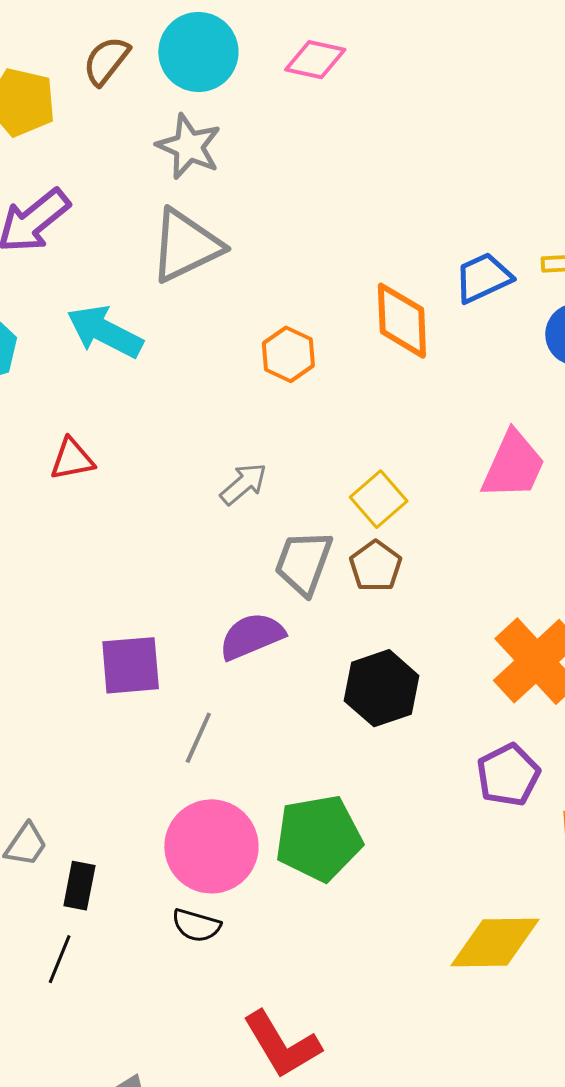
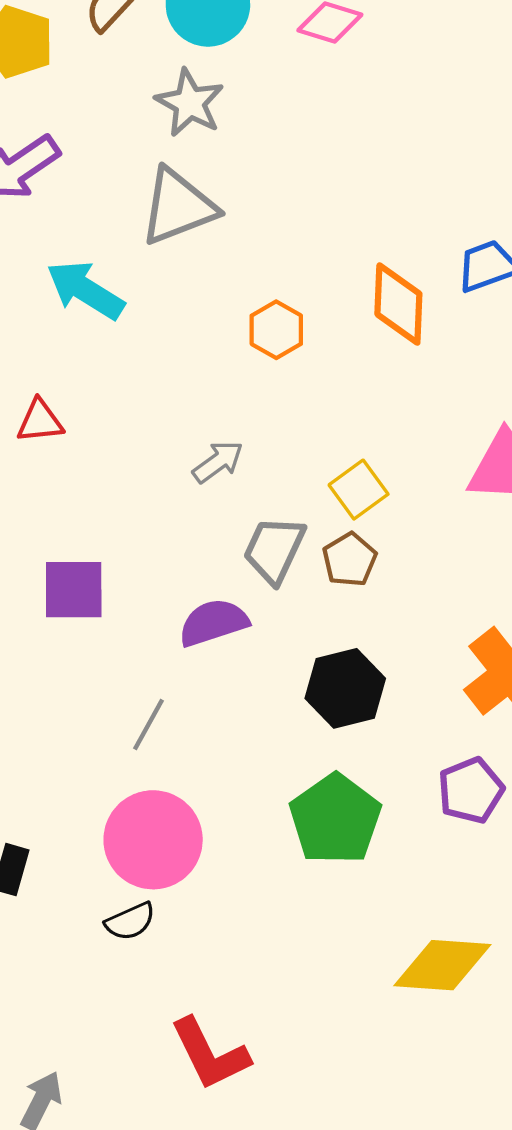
purple square: (131, 665) -> (74, 590), moved
green pentagon: (319, 838) -> (335, 819), moved, turned -30
black semicircle: (196, 925) -> (130, 921), turned -45

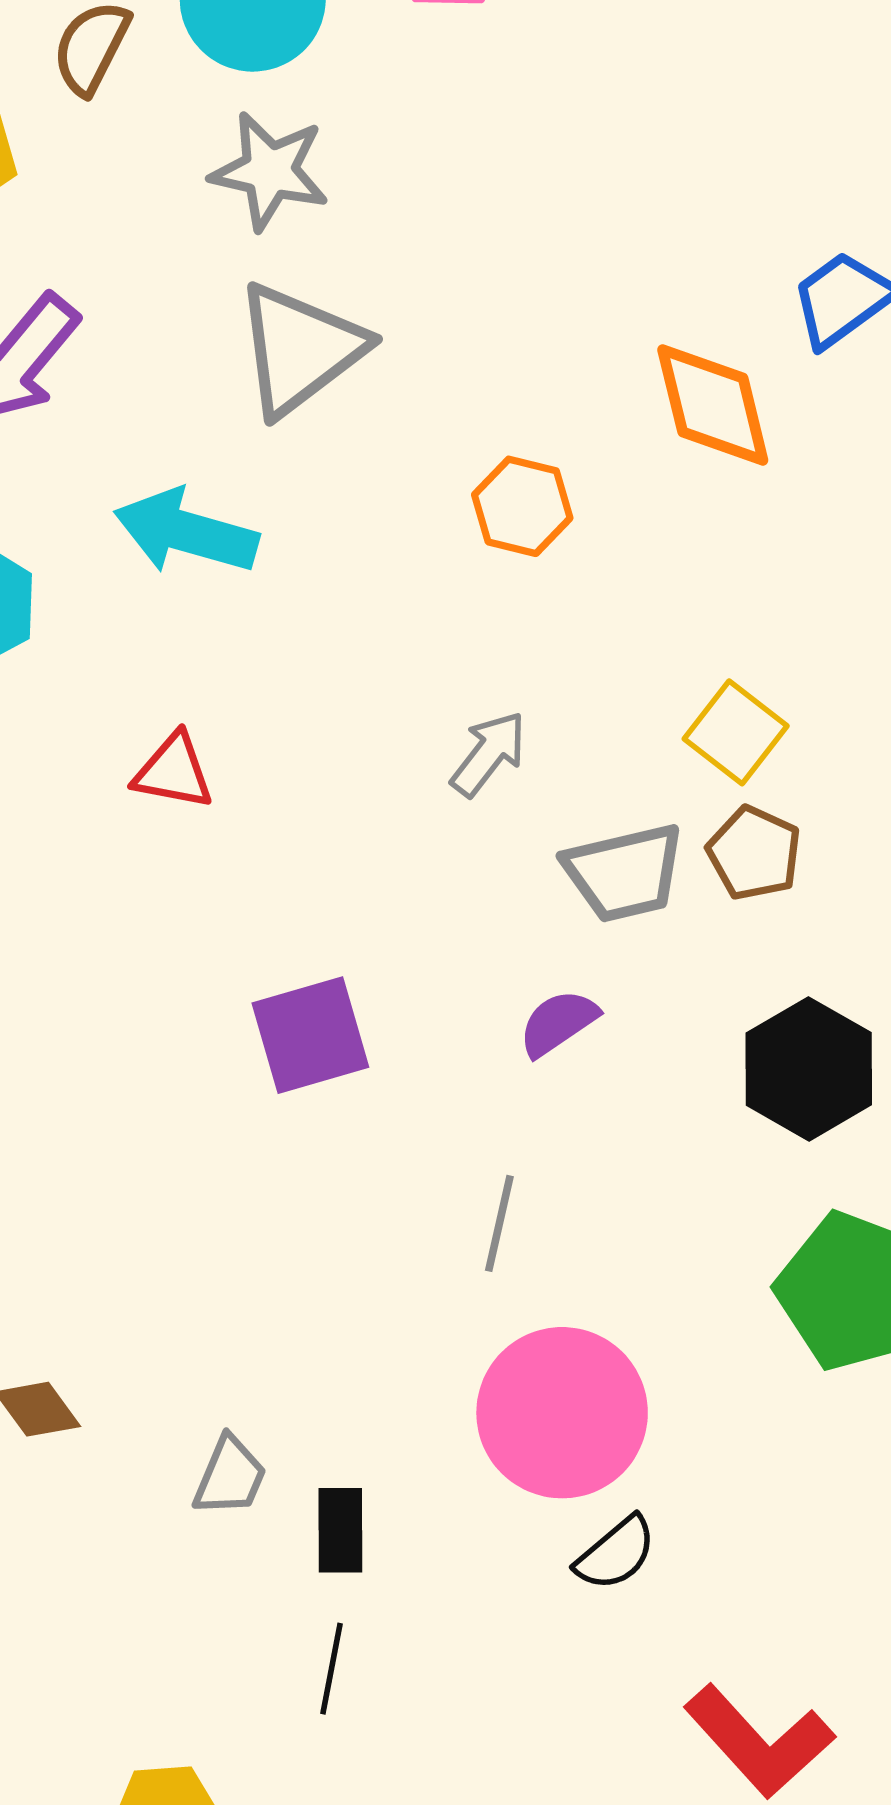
red triangle: (40, 421) -> (174, 771), turned 33
gray trapezoid: (274, 550) -> (624, 873), turned -112
purple semicircle: (213, 623) -> (558, 1023), size x0.7
black semicircle: (130, 921) -> (616, 1553), moved

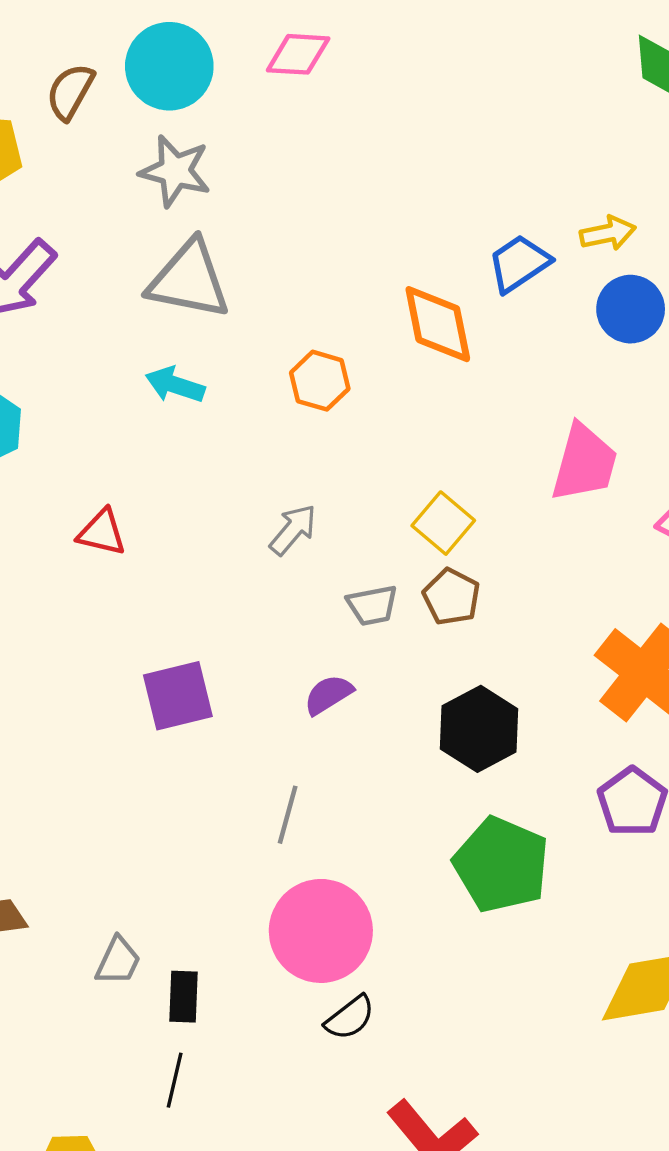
gray triangle: (300, 349) -> (189, 280), turned 46
cyan arrow: (186, 532) -> (175, 385), moved, size x0.7
gray trapezoid: (624, 873) -> (372, 605), size x0.7

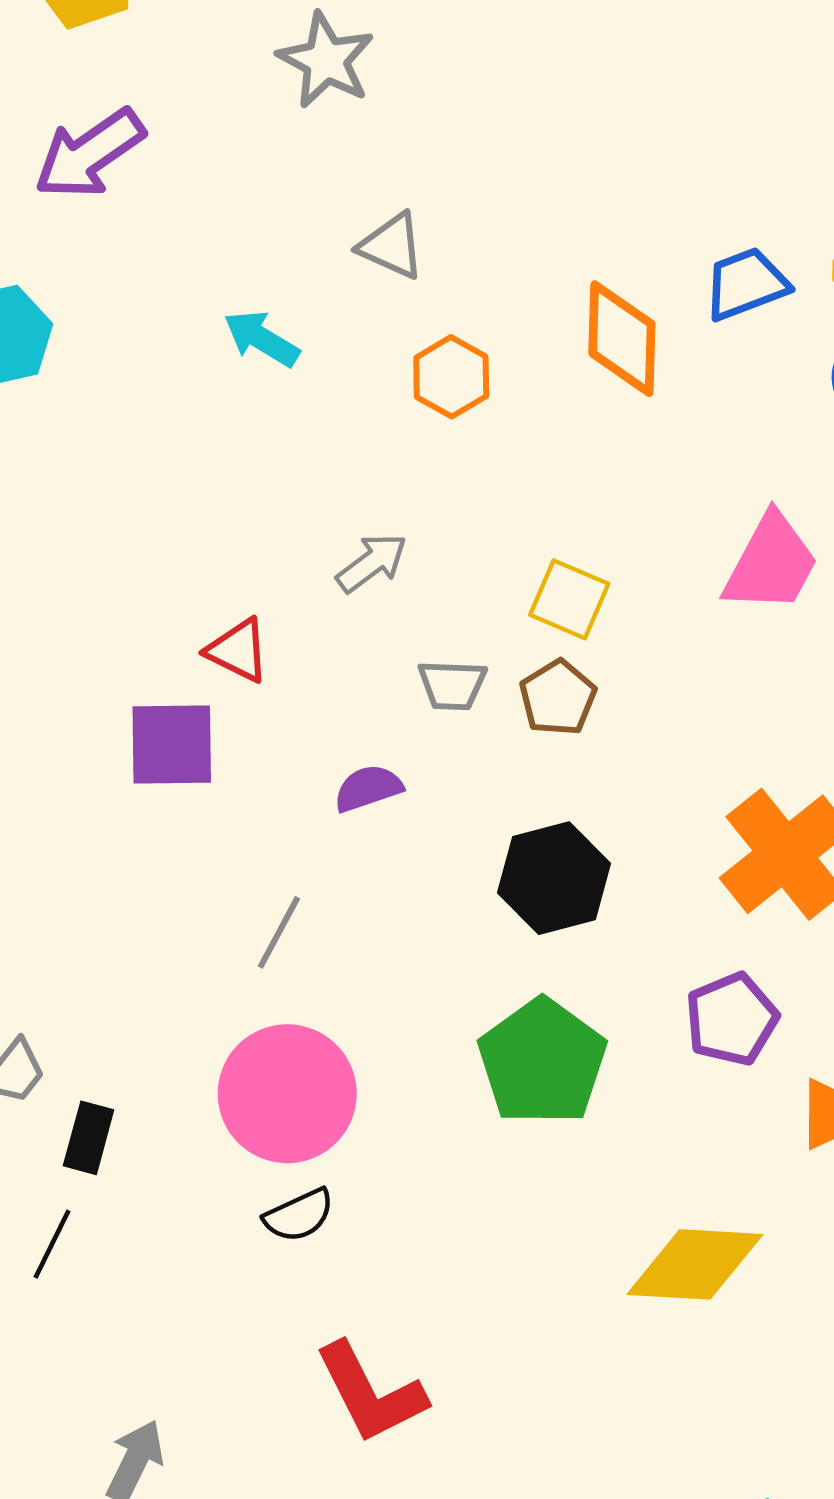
gray triangle: (189, 280) -> (392, 246), moved, size x0.6
yellow square: (443, 523) -> (569, 599), turned -30
red triangle: (102, 532) -> (238, 650), moved

